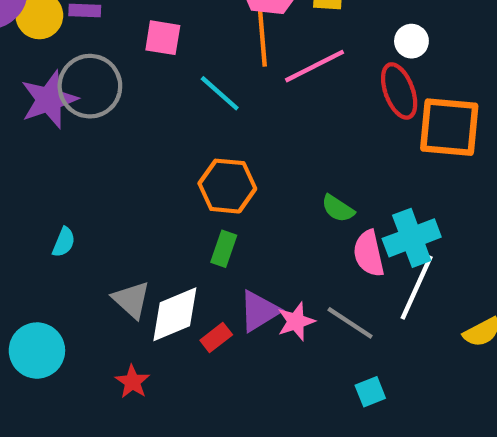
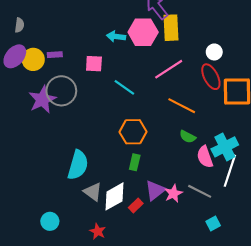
orange line: (262, 36) -> (182, 106), moved, turned -52
cyan semicircle: (64, 242) -> (78, 165), moved, size x2.0
cyan circle: (37, 351) -> (50, 221), size x0.7

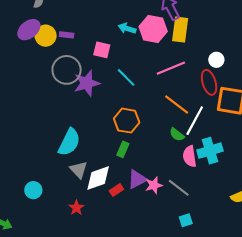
purple star: (42, 100) -> (87, 83), moved
white line: (230, 171) -> (195, 121), moved

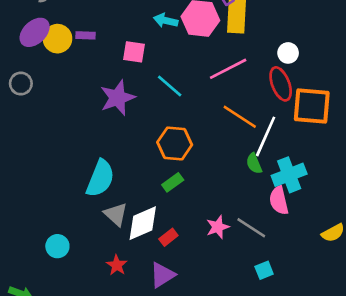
gray circle: (67, 70) -> (21, 84), moved, size x0.6
green semicircle: (177, 135) -> (254, 163), moved, turned 35
green rectangle: (123, 149) -> (173, 182), turned 35
pink semicircle: (190, 156) -> (279, 200), moved
purple triangle: (137, 179) -> (162, 275), moved

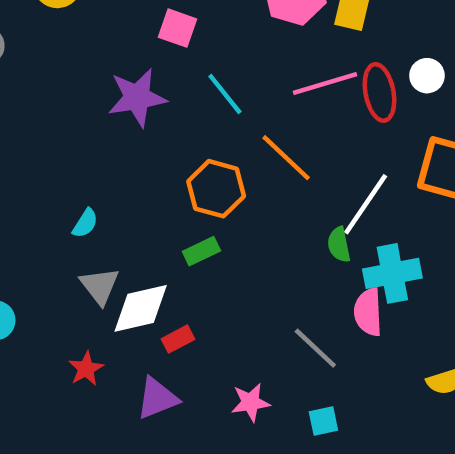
red ellipse: (281, 84) -> (379, 92), moved
orange line: (240, 117) -> (286, 158), moved
cyan semicircle: (100, 178) -> (85, 223), size x0.5
pink star: (218, 227) -> (250, 402), moved

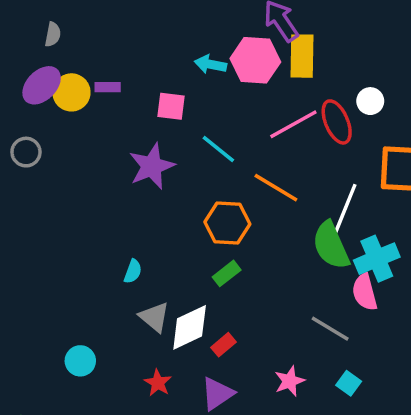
green semicircle: (339, 245) -> (331, 245), size x1.8
cyan square: (323, 421) -> (349, 383), turned -30

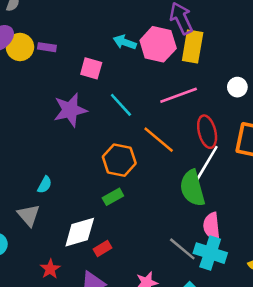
red ellipse: (337, 122) -> (207, 132), moved
cyan cross: (377, 259) -> (210, 253), moved, turned 32
gray triangle: (154, 317) -> (29, 215), moved

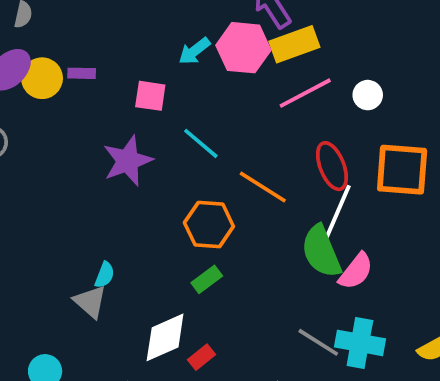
cyan arrow: (125, 42) -> (194, 51), turned -50
yellow rectangle: (193, 46) -> (294, 44), turned 68
pink line: (179, 95) -> (305, 93), moved
gray triangle: (29, 215) -> (90, 302), moved
pink semicircle: (212, 226) -> (356, 271), moved, turned -128

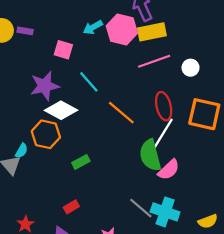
orange hexagon: (209, 225) -> (46, 134), moved
white diamond: (165, 337) -> (61, 110), moved, turned 44

